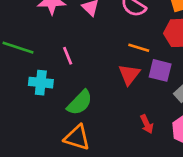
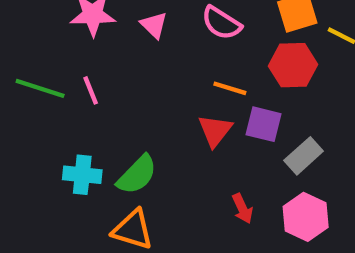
pink line: (68, 56) -> (91, 90), moved
cyan cross: (41, 83) -> (82, 175), moved

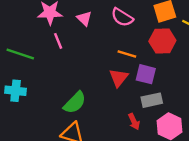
pink line: (91, 90) -> (58, 41), moved
gray rectangle: (304, 156) -> (152, 100), moved, turned 30
cyan cross: (82, 175) -> (16, 91), moved

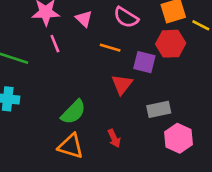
orange line: (127, 54) -> (110, 48), moved
purple square: (146, 74) -> (144, 62), moved
red arrow: (134, 122) -> (114, 138), moved

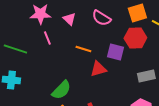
orange line: (110, 48) -> (83, 49), moved
red triangle: (122, 84) -> (98, 69), turned 36
gray rectangle: (159, 109) -> (146, 76), moved

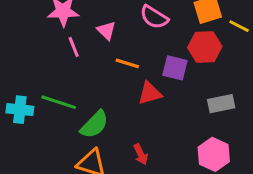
pink triangle: (69, 19) -> (106, 31), moved
green line: (15, 49) -> (59, 102), moved

